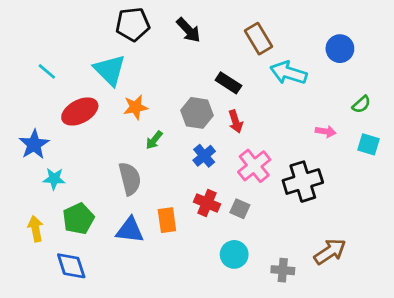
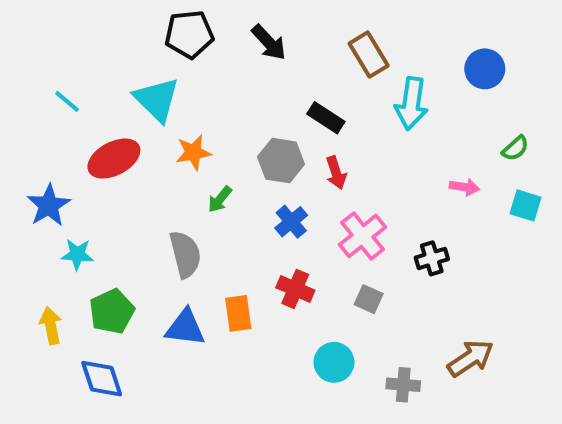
cyan arrow: (288, 73) -> (411, 104), turned -99
black cross: (303, 182) -> (432, 258), size x0.6
gray square: (240, 209) -> (369, 299), moved

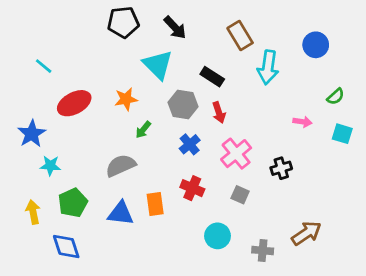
cyan triangle: (157, 99) -> (158, 65), moved
gray semicircle: (185, 254) -> (121, 166), turned -100

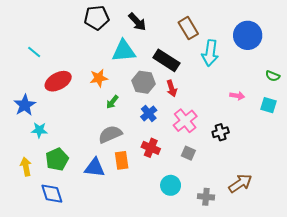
blue circle: (316, 45) -> (248, 35), size x1.4
cyan triangle: (158, 65) -> (124, 51), turned -50
black rectangle: (212, 77) -> (166, 60), size x1.4
green semicircle: (336, 97) -> (273, 76), moved, turned 64
gray semicircle: (121, 166) -> (110, 134), moved

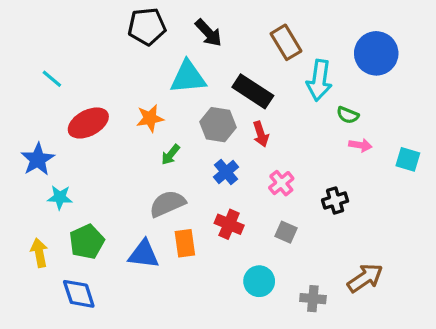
green semicircle: (273, 76) -> (348, 115), moved
pink cross: (185, 121) -> (281, 183), size x0.7

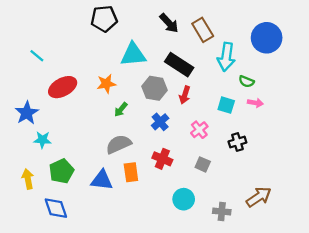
black arrow: (209, 33) -> (169, 23), moved
red arrow: (261, 134) -> (185, 95), turned 36
cyan square: (408, 159) -> (226, 105), moved

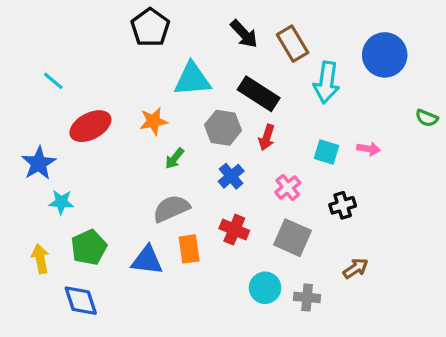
black pentagon: (104, 19) -> (150, 27), turned -30
green semicircle: (246, 81) -> (427, 118), moved
gray square: (203, 164) -> (293, 238), size x1.6
brown arrow: (259, 197) -> (356, 268), moved, size x0.7
gray cross: (222, 211) -> (307, 297), moved

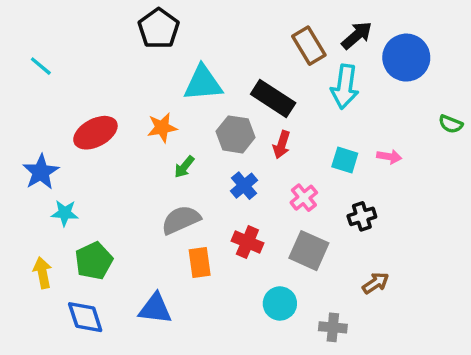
black arrow: (244, 34) -> (357, 35), moved, turned -88
cyan line: (53, 81) -> (41, 66), moved
blue triangle: (147, 260) -> (155, 309), moved
gray cross: (307, 297) -> (333, 327), moved

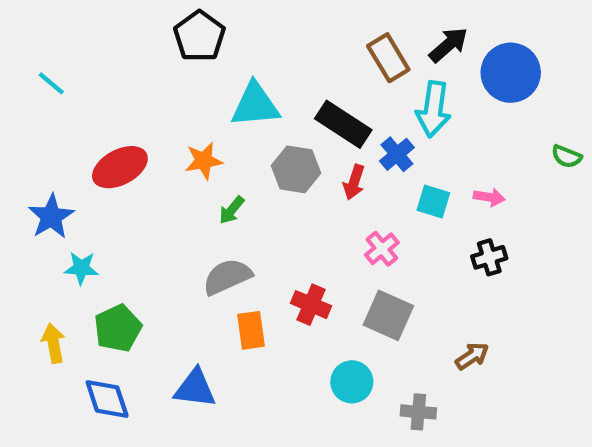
blue cross: (244, 186) -> (397, 154), moved
black cross: (362, 216) -> (489, 257), moved

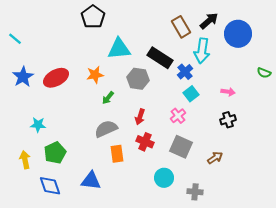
cyan line: (51, 83) -> (15, 39), moved
red arrow: (354, 182) -> (140, 117), moved
cyan square: (433, 202) -> (191, 94), moved, turned 35
blue star: (51, 217) -> (23, 77), moved
brown arrow: (472, 356) -> (215, 158), moved

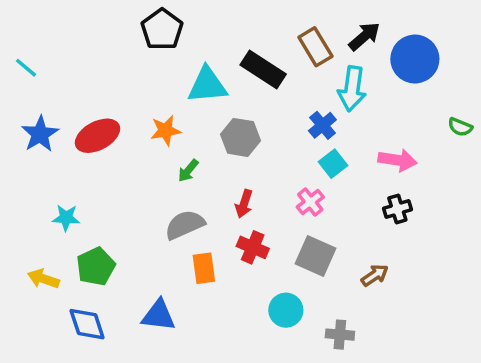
black rectangle: (160, 58) -> (263, 69), moved
pink arrow: (228, 92) -> (397, 160), size x1.5
yellow arrow: (25, 160) -> (43, 279), turned -60

